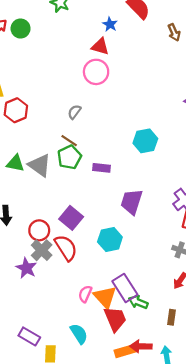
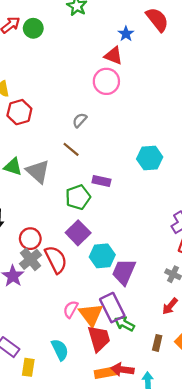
green pentagon: (69, 157) -> (78, 197), moved
purple trapezoid: (132, 202) -> (124, 272), moved
purple square: (71, 218) -> (78, 233), moved

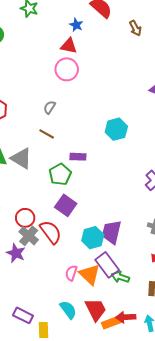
cyan hexagon: (102, 256) -> (93, 238), moved
red trapezoid: (99, 338) -> (96, 309), moved

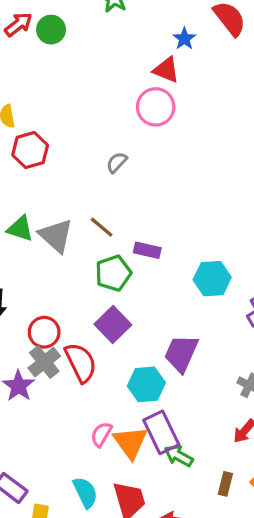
cyan hexagon: (116, 129) -> (212, 279), moved
brown line: (47, 134) -> (102, 227), moved
purple trapezoid: (112, 232) -> (181, 353), moved

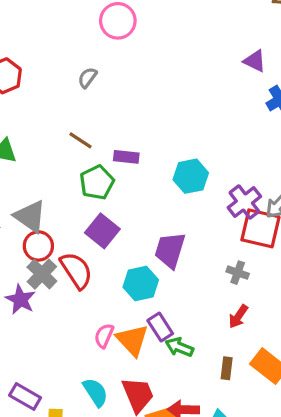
gray triangle: (56, 236) -> (30, 216), moved
purple rectangle: (161, 432) -> (160, 327), size x0.7

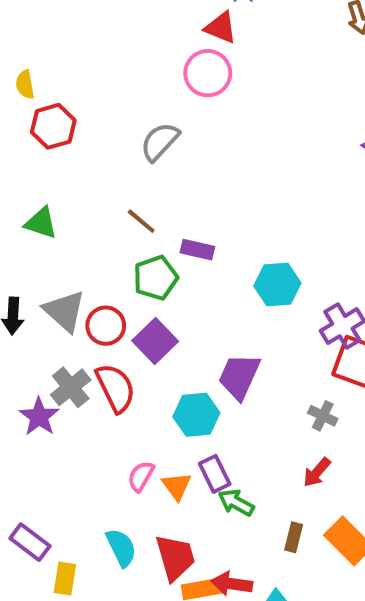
gray semicircle: (87, 78) -> (160, 142), size x1.5
red circle: (38, 246) -> (106, 326), moved
orange triangle: (132, 340) -> (177, 486), size x0.7

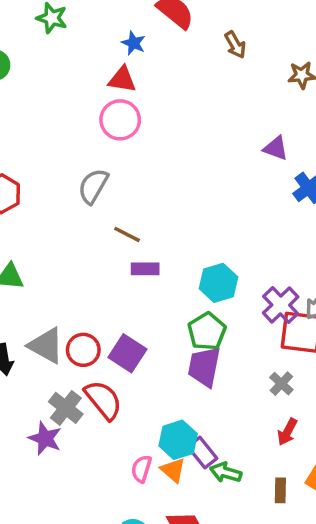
brown line: (141, 221) -> (127, 234), moved
green pentagon: (156, 278) -> (207, 331), moved
cyan hexagon: (196, 415) -> (178, 440), moved
gray cross: (323, 416) -> (281, 384), turned 30

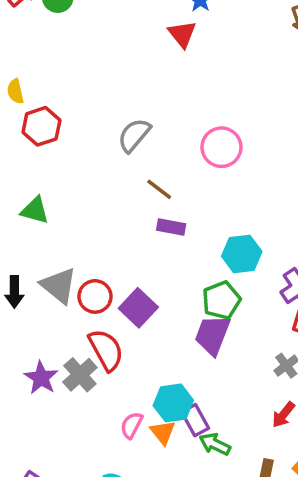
red triangle: (122, 79) -> (182, 34), turned 32
pink circle: (120, 120) -> (221, 147), moved
gray cross: (66, 408) -> (80, 375), moved

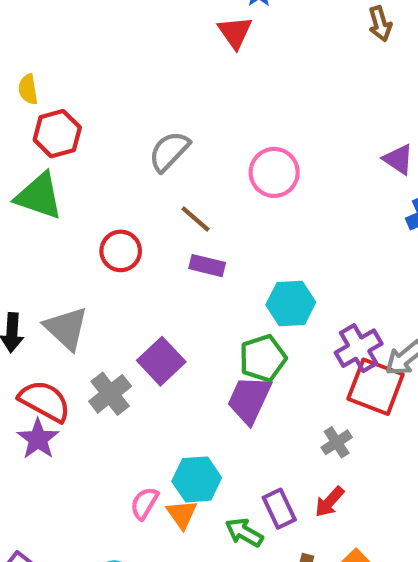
green triangle: (35, 210) -> (39, 196), moved, size x1.4
red circle: (95, 296) -> (121, 251), moved
red semicircle: (106, 350) -> (45, 401), moved, turned -36
gray cross: (80, 375) -> (110, 394), moved
purple rectangle: (195, 420) -> (279, 509), moved

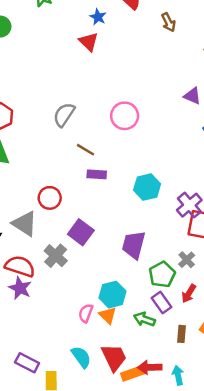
red circle: (121, 251) -> (50, 198), moved
green pentagon: (263, 358) -> (162, 275), moved

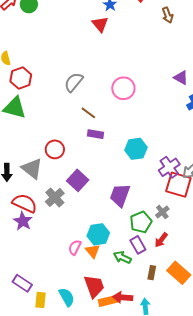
cyan semicircle: (81, 357) -> (67, 297), moved

